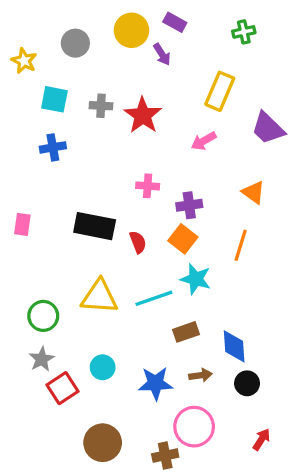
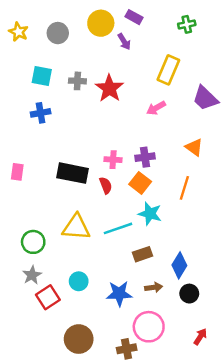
yellow star: (24, 61) -> (18, 32), moved
pink cross: (148, 186) -> (113, 160), moved
blue diamond: (234, 346) -> (179, 265), turned 35

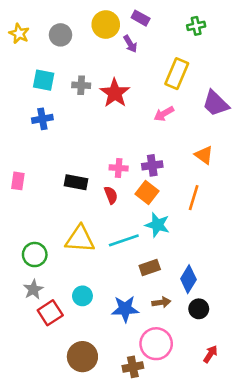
black rectangle: (73, 173) -> (76, 182), size x0.7

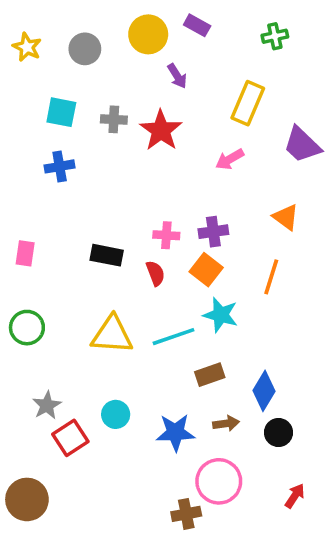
purple arrow: (130, 44) -> (177, 76), moved
green circle: (35, 255) -> (27, 328), moved
brown circle: (82, 357) -> (27, 499), moved

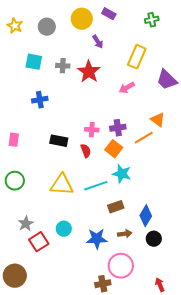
blue cross: (60, 166) -> (40, 100), moved
orange line: (271, 277) -> (144, 138), moved, turned 42
red arrow: (295, 496) -> (160, 285), moved, turned -56

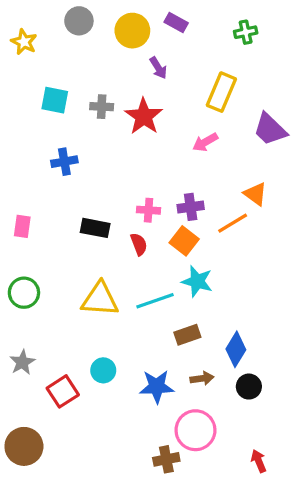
gray circle: (47, 27) -> (79, 21), moved
gray star: (26, 224) -> (22, 362), moved

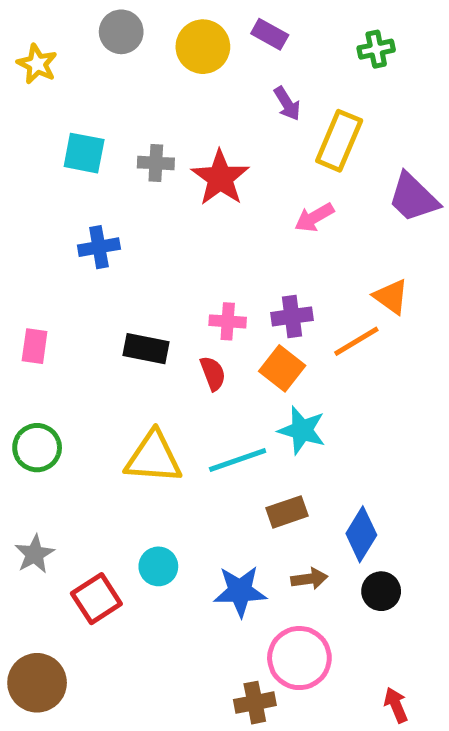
purple arrow: (158, 68) -> (287, 104), moved

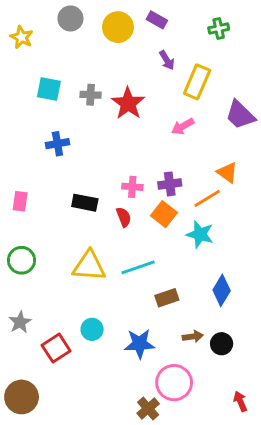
cyan star: (302, 430) -> (200, 234), moved
blue diamond: (361, 534) -> (222, 290), moved
brown arrow: (309, 579) -> (193, 337), moved
brown cross: (255, 703) -> (148, 408), turned -30
red arrow: (396, 705) -> (240, 401), moved

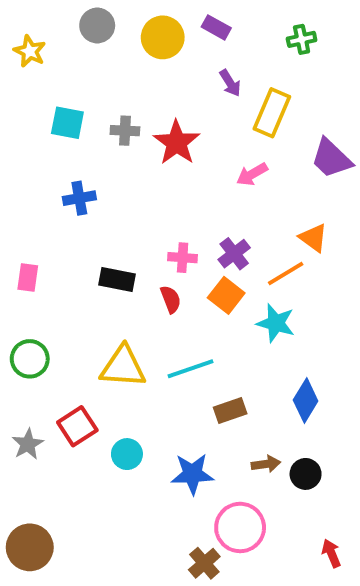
purple cross: (170, 184) -> (234, 254), turned -30
red square: (56, 348) -> (77, 426), moved

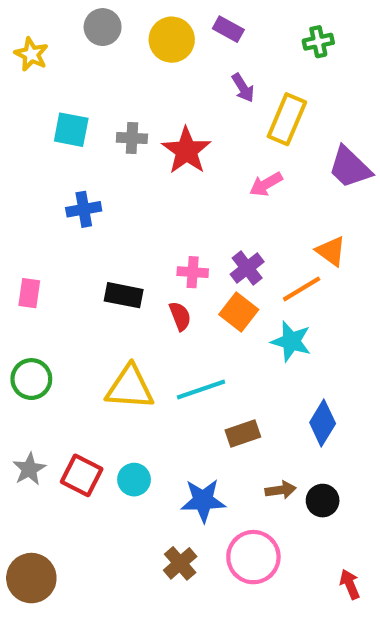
red square: (77, 426) -> (82, 475), moved, turned -30
brown cross: (204, 563) -> (180, 563), moved

